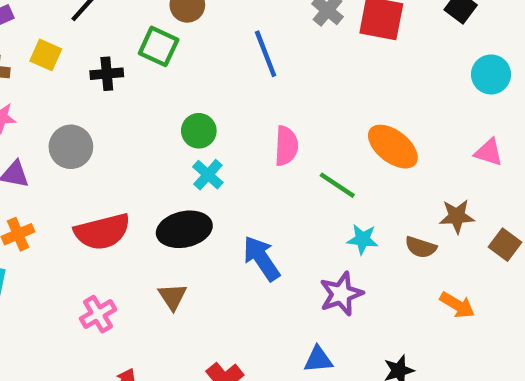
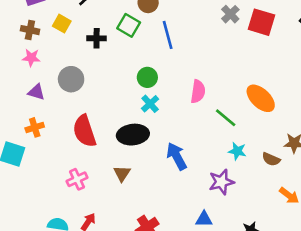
blue line: (266, 54) -> (168, 35), moved
red semicircle: (102, 232) -> (84, 131), turned 80

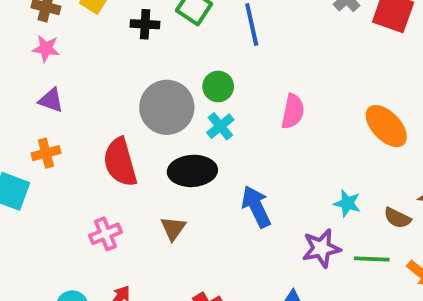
gray circle: (71, 79) -> (167, 107), moved, size x1.4
green line: (226, 118) -> (372, 259), moved, turned -40

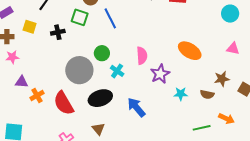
cyan cross: (220, 126) -> (117, 71), moved
orange cross: (46, 153) -> (37, 96), moved
purple star: (321, 248) -> (160, 74), moved
green line: (372, 259) -> (202, 128), moved

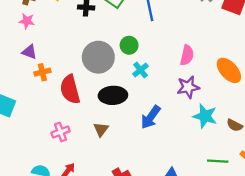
pink semicircle: (142, 56) -> (187, 55), moved
cyan star: (181, 94) -> (205, 116), size x1.5
blue arrow: (136, 107) -> (151, 117), turned -120

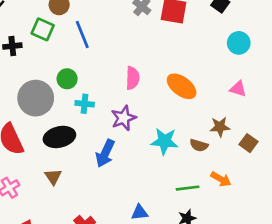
cyan cross: (140, 70) -> (85, 104), turned -35
purple star: (188, 87) -> (124, 118), moved

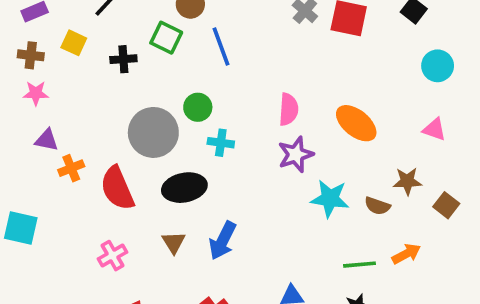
purple star: (124, 118) -> (296, 154), moved
blue arrow: (105, 153) -> (223, 241), moved
orange arrow: (221, 179) -> (406, 254), turned -60

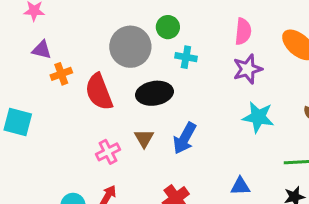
cyan star: (330, 199) -> (258, 117), moved
pink cross: (113, 256) -> (108, 152), moved

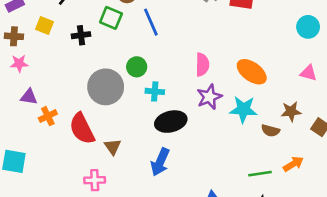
black ellipse: (154, 93) -> (171, 122), moved
cyan star: (258, 117) -> (243, 109), moved
brown triangle: (144, 138) -> (113, 147), moved
pink cross: (108, 152) -> (95, 180), turned 30

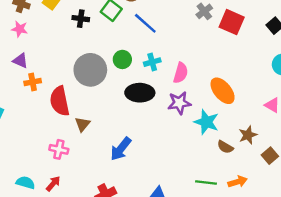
blue line: (151, 22) -> (145, 23), turned -40
cyan cross: (155, 91) -> (152, 62), moved, turned -35
brown star: (291, 111) -> (248, 135), turned -30
black ellipse: (171, 122) -> (140, 93), moved

